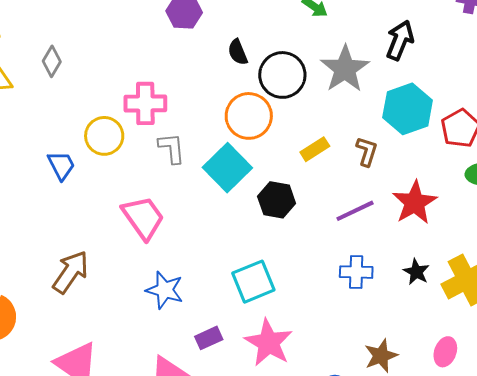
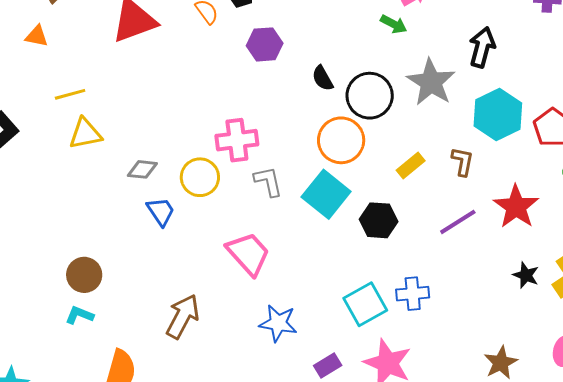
gray diamond: (52, 61) -> (142, 169), moved, turned 72
blue cross: (356, 272) -> (413, 294), moved

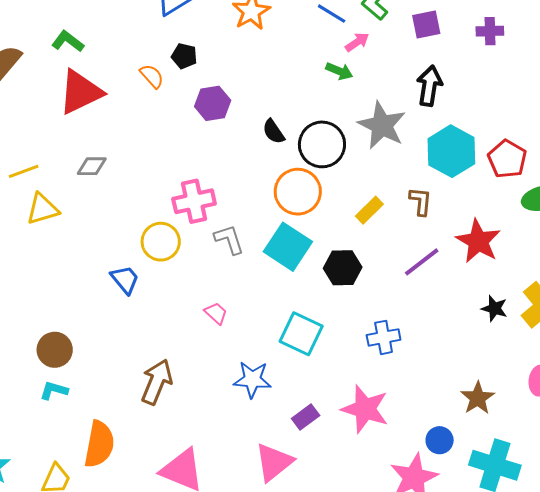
gray diamond: (142, 169) -> (92, 166), moved
pink trapezoid: (248, 254) -> (216, 313), size x0.5
cyan square: (365, 304) -> (301, 334), moved, turned -30

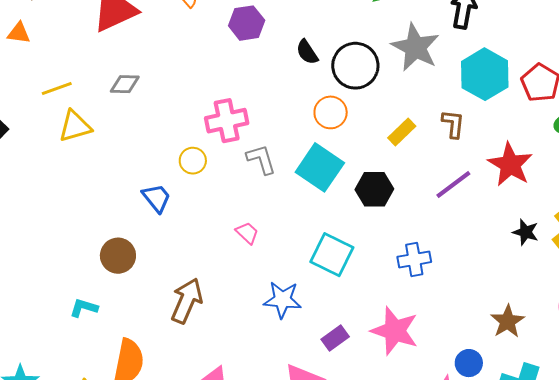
orange circle: (298, 192) -> (331, 112), size x0.7
yellow circle: (161, 242) -> (193, 161), size x0.7
brown circle: (55, 350) -> (118, 256), moved

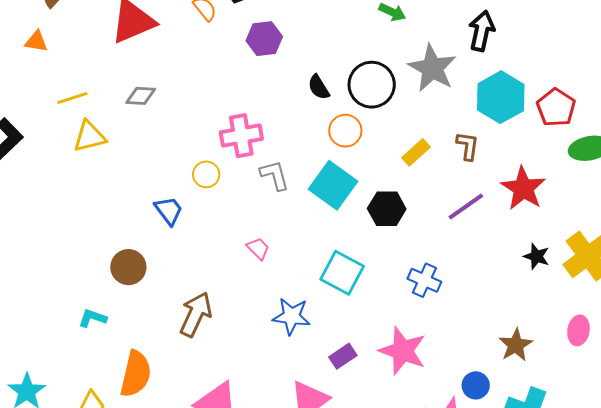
black semicircle: (307, 52) -> (319, 87), moved
blue cross: (414, 259) -> (424, 280), turned 32

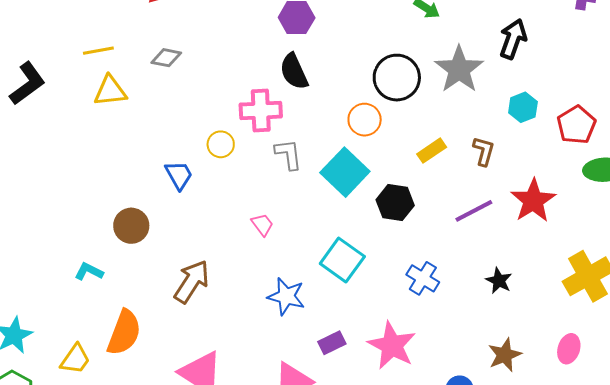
black semicircle: (319, 87) -> (294, 71), moved, size x1.4
cyan hexagon: (501, 97) -> (523, 107), size x0.6
black star: (537, 256) -> (499, 281), moved

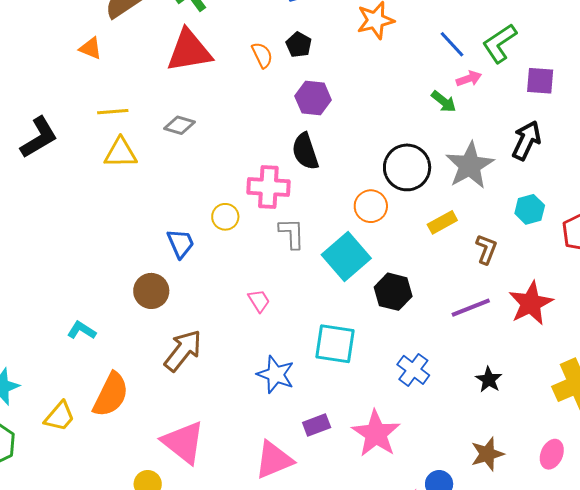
yellow rectangle: (432, 151) -> (442, 222), moved
brown circle: (131, 226) -> (151, 291), moved
cyan square: (342, 260) -> (335, 344), turned -33

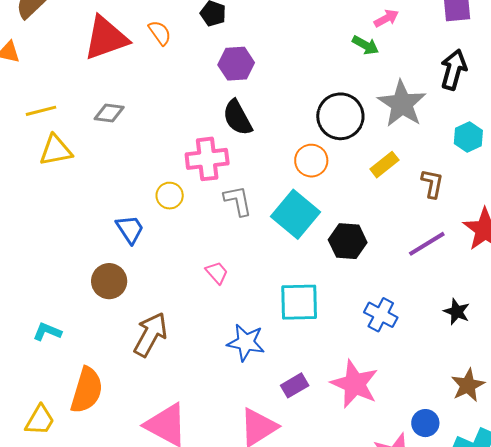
orange semicircle: (262, 55) -> (160, 33), moved

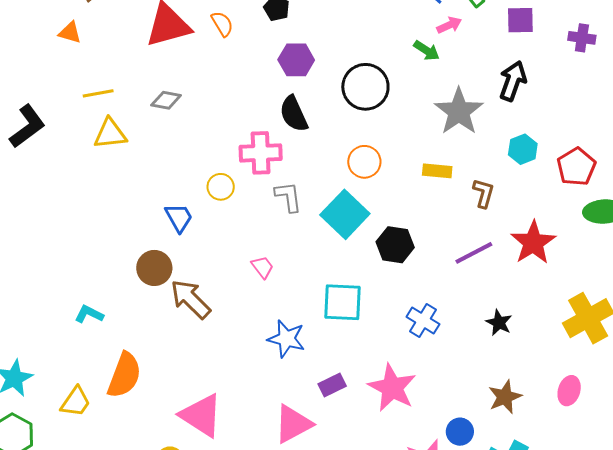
black circle: (340, 116) -> (365, 87), moved
yellow rectangle: (384, 165) -> (437, 171), turned 40
brown arrow: (150, 334) -> (190, 299), moved, turned -78

